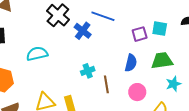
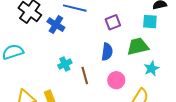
cyan square: (160, 29) -> (150, 22), moved

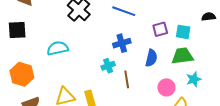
cyan square: (150, 22) -> (183, 32), moved
blue cross: (56, 25) -> (122, 43), moved, turned 36
pink circle: (116, 80) -> (166, 87), moved

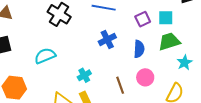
cyan cross: (108, 66) -> (84, 75), moved
brown line: (127, 79) -> (120, 85), moved
pink circle: (166, 87) -> (145, 77), moved

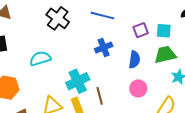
cyan cross: (84, 75) -> (78, 81), size x1.6
brown line: (120, 85) -> (100, 96), moved

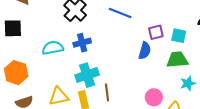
blue cross: (104, 48) -> (82, 43), moved
blue semicircle: (134, 60) -> (145, 51), moved
pink circle: (138, 88) -> (154, 97), moved

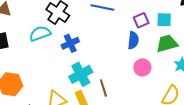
cyan semicircle: (53, 48) -> (40, 34), moved
pink circle: (154, 97) -> (142, 67), moved

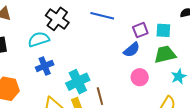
blue semicircle: (133, 40) -> (132, 50), turned 42
blue cross: (70, 43) -> (45, 66), moved

